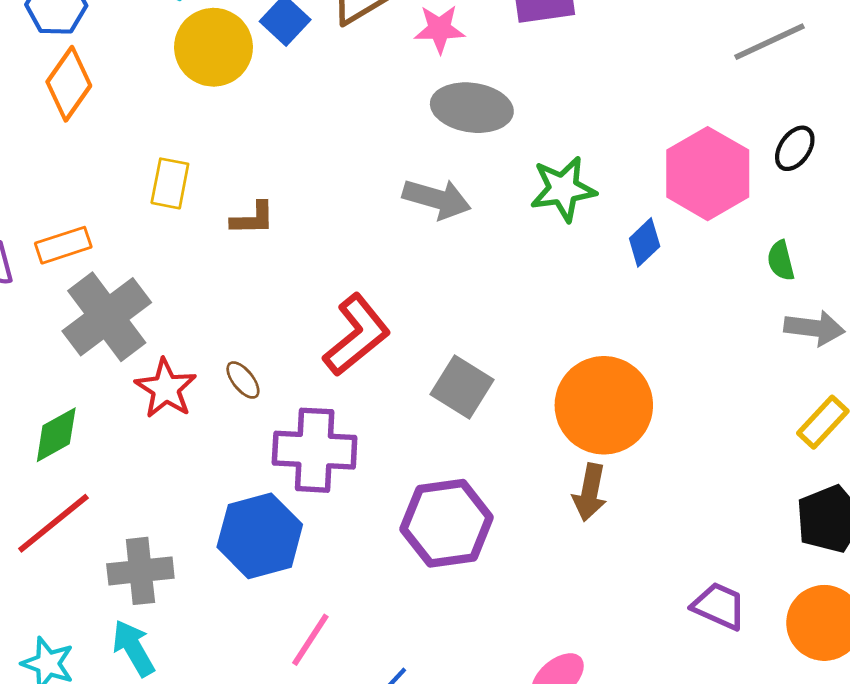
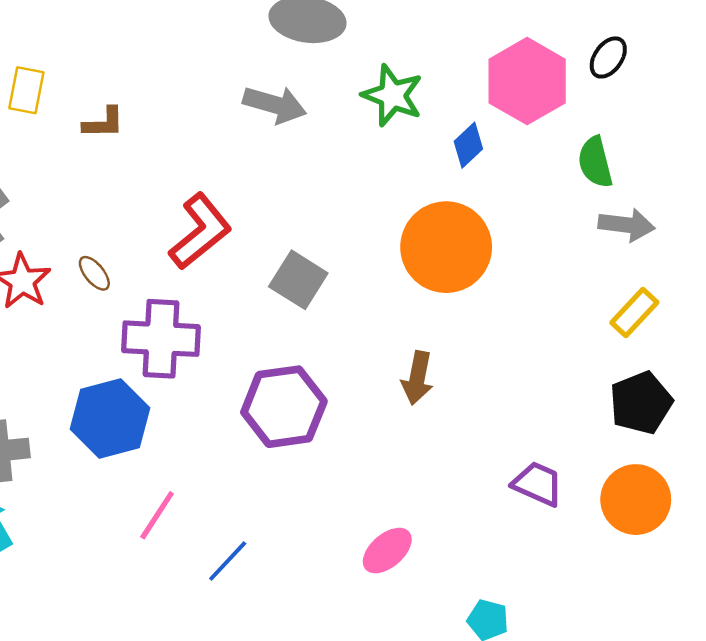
green star: (563, 189) -> (392, 95), turned 30
green semicircle: (781, 261) -> (595, 162), size x1.4
orange circle: (604, 405) -> (446, 247), moved

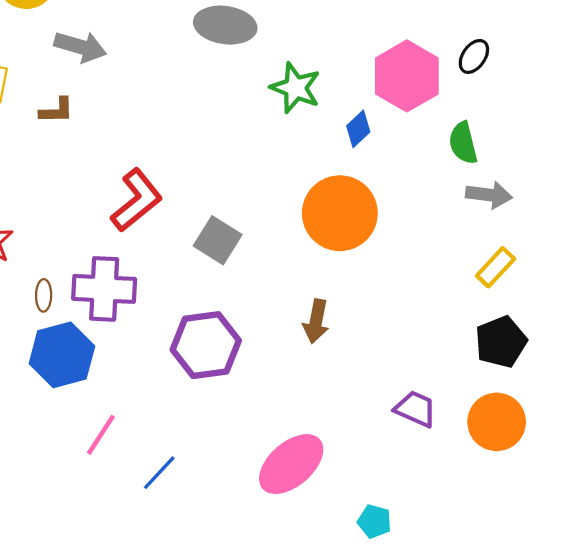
gray arrow: (275, 105) -> (80, 47), moved
brown ellipse: (94, 273) -> (44, 295), moved, turned 40
pink ellipse: (387, 551) -> (291, 464), size x1.6

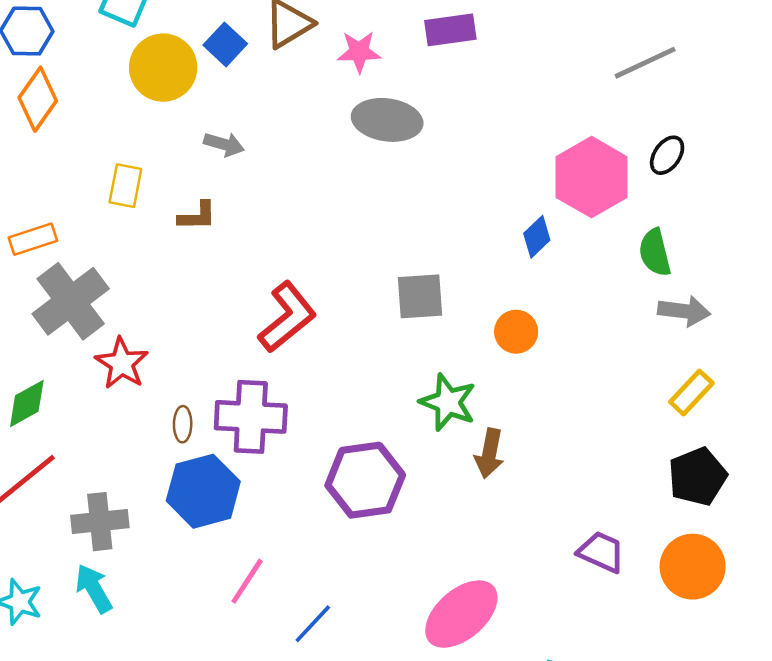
gray arrow: (80, 47) -> (224, 144), size x0.7
green star: (295, 88) -> (448, 402), moved
orange circle: (340, 213) -> (516, 332), size x0.5
gray square: (218, 240) -> (420, 296), moved, turned -36

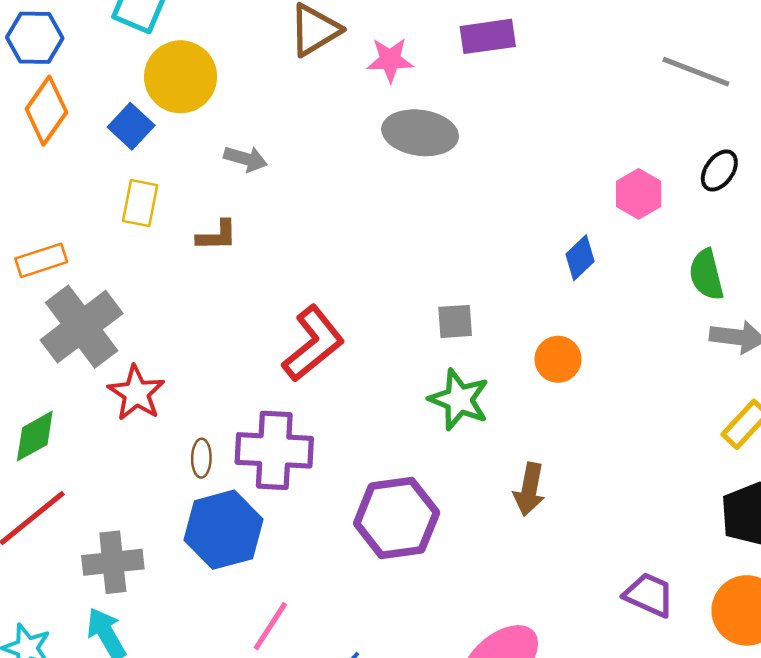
blue square: (225, 44) -> (131, 126), moved
gray line: (645, 63) -> (696, 72), turned 46
pink hexagon: (592, 177) -> (639, 194), size x0.6
gray square: (420, 296) -> (455, 321), size x0.7
green star: (448, 402) -> (459, 400), moved

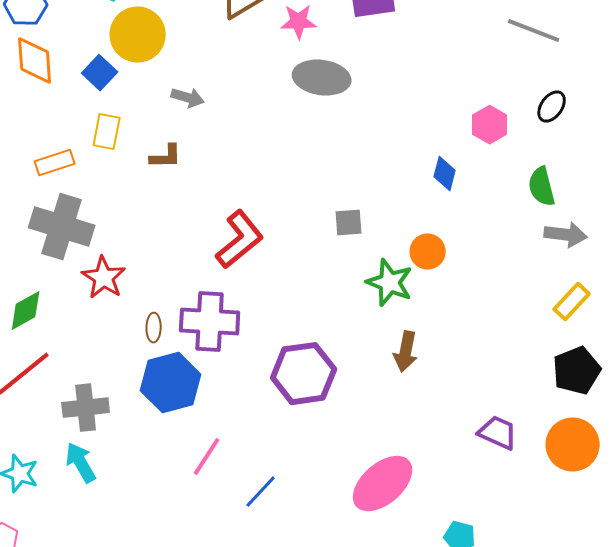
orange diamond: (46, 111) -> (35, 61), turned -39
blue diamond: (580, 258) -> (445, 174), turned -32
orange rectangle: (41, 260) -> (55, 163), moved
gray cross: (82, 327) -> (62, 227), turned -36
green star: (459, 400) -> (390, 283), moved

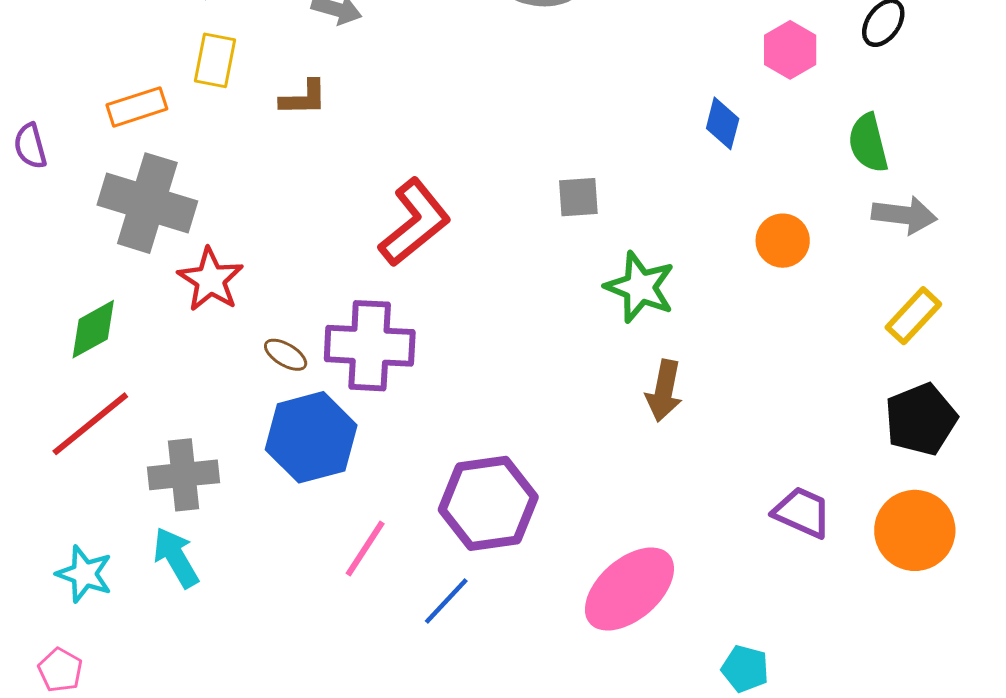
orange circle: (428, 252) -> (783, 241), moved
brown ellipse: (154, 328) -> (286, 355), turned -60
purple hexagon: (304, 374) -> (488, 503), moved

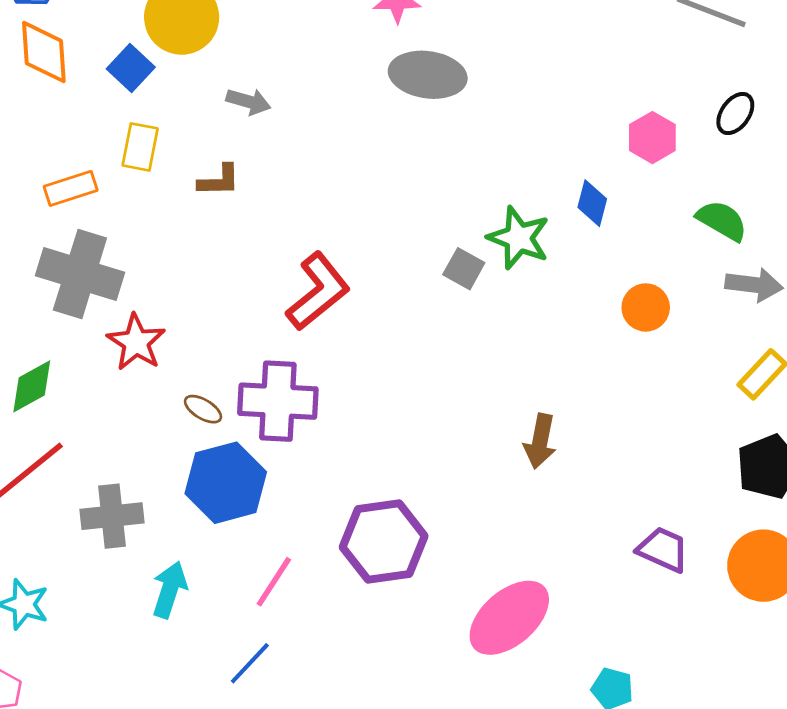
green semicircle: (868, 143) -> (722, 221), turned 134
gray square: (578, 197) -> (464, 269), turned 33
green star: (640, 287) -> (519, 238), moved
cyan arrow: (176, 557) -> (170, 590), moved, turned 48
blue line: (446, 601) -> (250, 663), moved

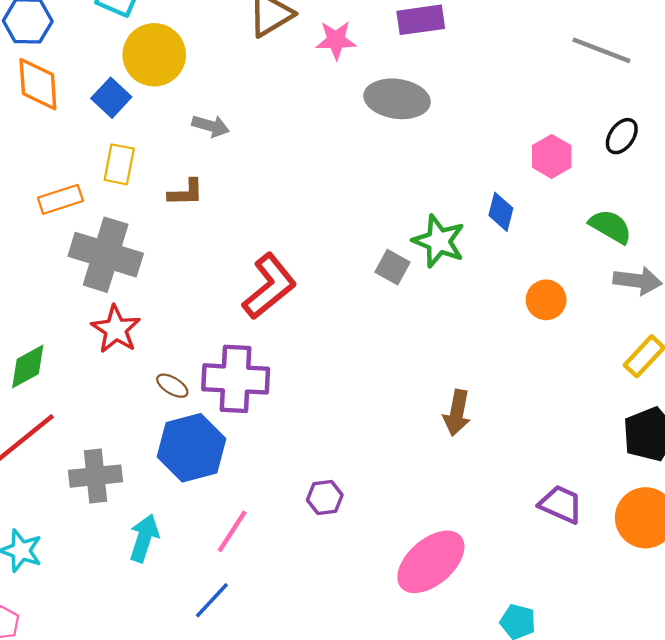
gray ellipse: (428, 75) -> (397, 99), moved
gray cross: (80, 274) -> (106, 255), moved
purple hexagon: (384, 542) -> (325, 497), size x0.5

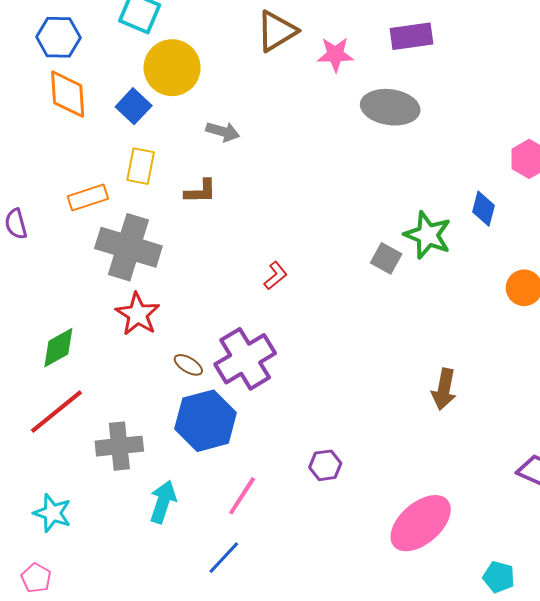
red L-shape: (269, 286) -> (276, 276), size x0.5
purple cross: (236, 379) -> (245, 359), turned -34

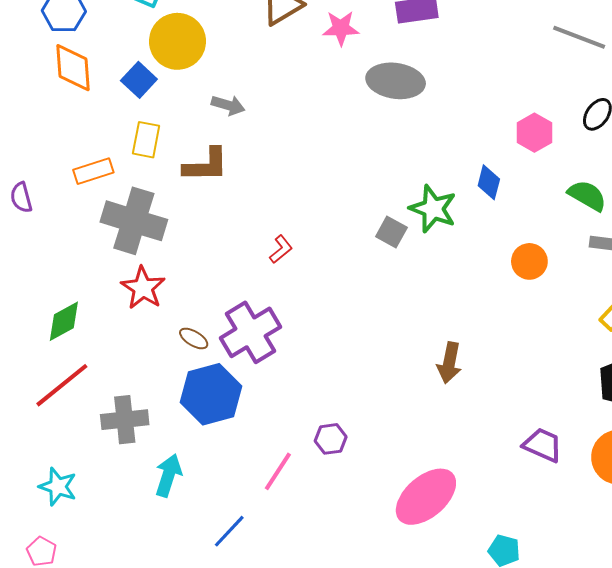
brown L-shape: (200, 191) -> (206, 165), size x1.4
pink line: (242, 496) -> (278, 471), moved

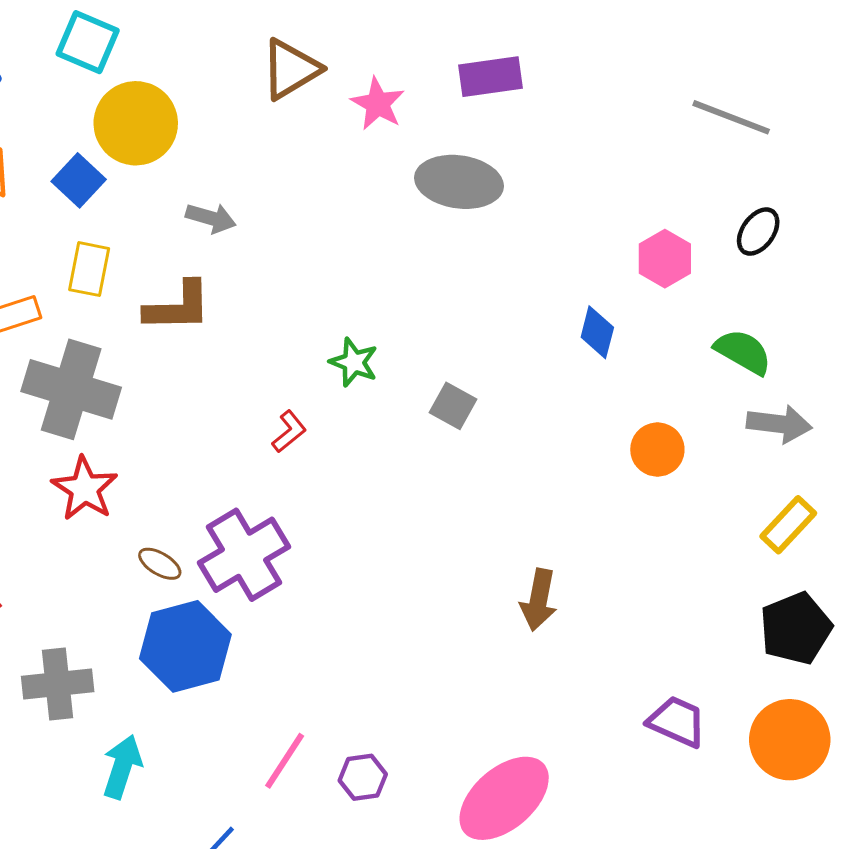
pink star: (341, 28) -> (378, 104), turned 30
green star: (433, 209) -> (354, 362), moved, size x0.7
purple hexagon: (331, 439) -> (363, 777), moved

